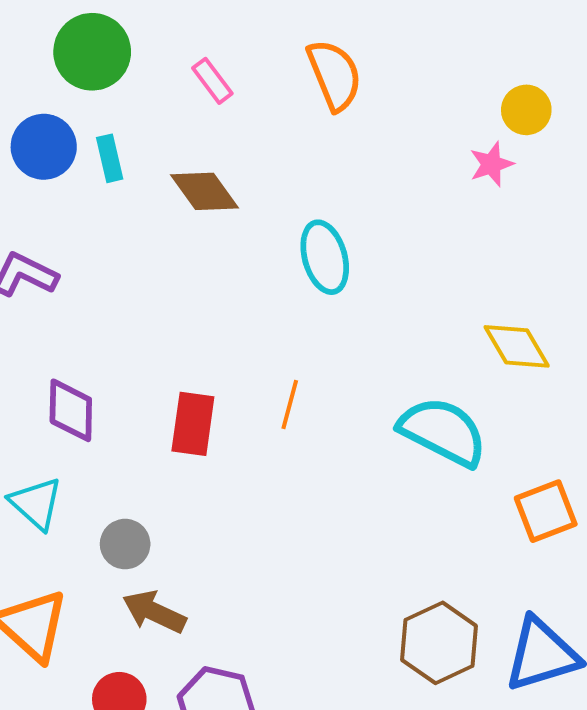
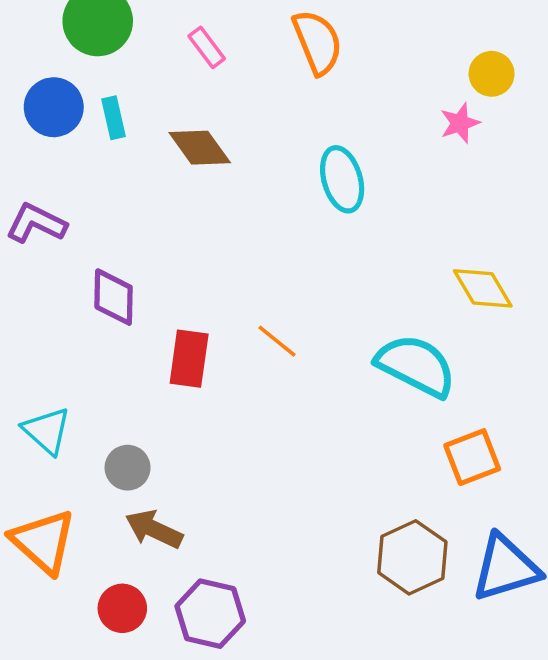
cyan ellipse: (325, 257) -> (342, 179), moved
orange line: (290, 405) -> (277, 341), turned -66
purple diamond: (71, 410) -> (114, 297), moved
orange square: (546, 511) -> (472, 457), moved

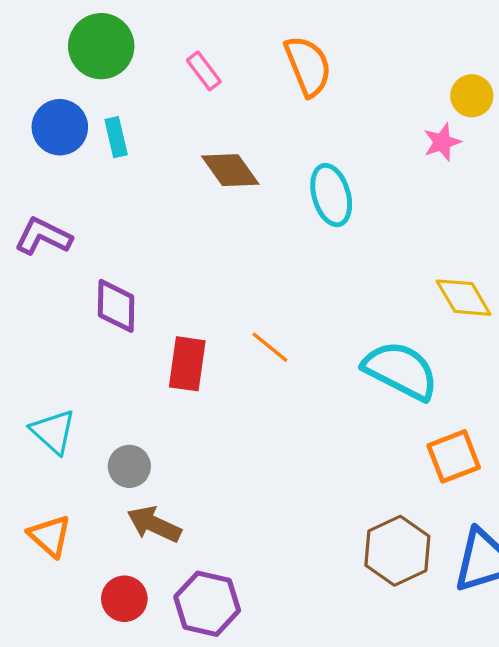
brown diamond: (200, 148) -> (230, 170), moved
orange triangle: (43, 542) -> (50, 536), size x0.7

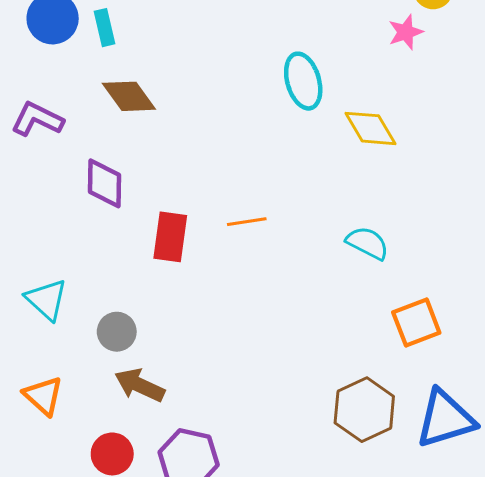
brown diamond: (230, 170) -> (129, 96), moved
yellow diamond: (464, 298) -> (370, 128), moved
orange line: (270, 347) -> (247, 222), turned -48
cyan semicircle: (401, 370) -> (367, 243), size x0.6

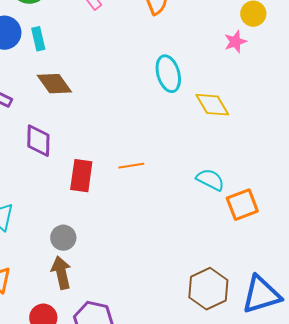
orange square: (416, 322) -> (242, 205), moved
gray circle: (117, 332) -> (63, 238), moved
brown arrow: (140, 385) -> (61, 273), turned 52

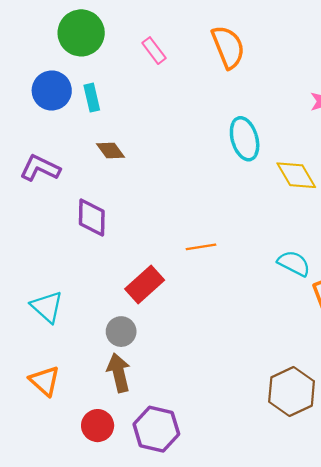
brown diamond: (54, 84) -> (111, 150), size x0.7
red rectangle: (81, 176) -> (145, 284), moved, turned 40

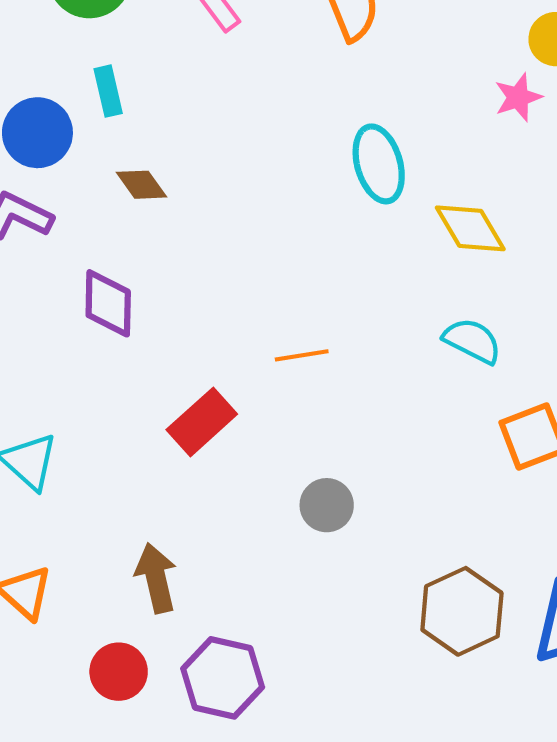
blue circle: (52, 91) -> (37, 133), moved
cyan semicircle: (294, 263) -> (472, 341), moved
gray circle: (121, 332) -> (327, 505), moved

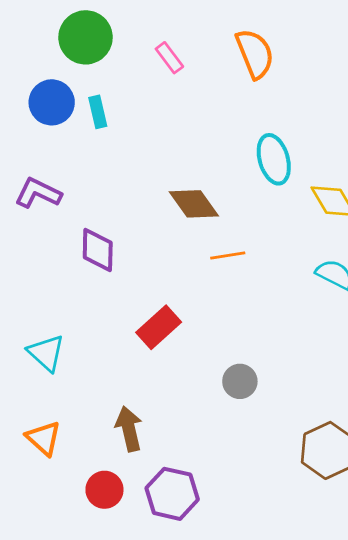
blue circle: (37, 133) -> (52, 102), moved
brown diamond: (141, 185) -> (194, 204), moved, size x1.5
orange line: (302, 355) -> (228, 255), moved

